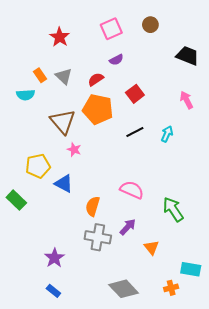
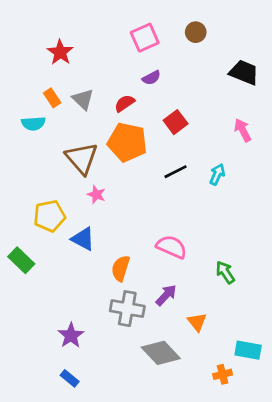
red star: (60, 37) -> (60, 52), moved
green arrow: (173, 209) -> (225, 272), size x0.7
gray diamond: (124, 289) -> (161, 353), moved

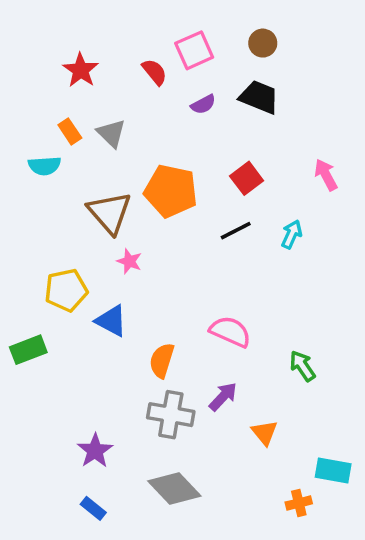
black trapezoid: (244, 72) -> (259, 97), moved
red semicircle: (125, 103) -> (155, 72), moved, turned 85
red square: (176, 122) -> (247, 178), moved
green rectangle: (21, 260) -> (28, 350), turned -65
gray diamond: (161, 353) -> (174, 489), moved

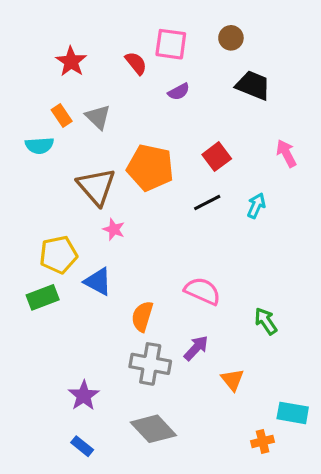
pink square: (194, 50) -> (171, 44), turned 32
black trapezoid: (259, 97) -> (253, 85), moved
green rectangle: (28, 350) -> (43, 297), moved

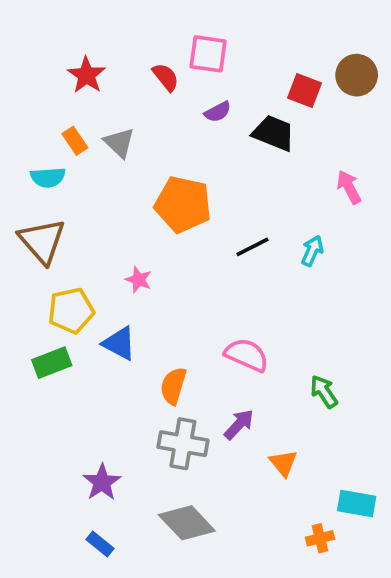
brown circle: (231, 38) -> (357, 75), moved, size x1.4
black trapezoid: (253, 85) -> (274, 133), moved
red square: (217, 157) -> (305, 91), moved, turned -32
brown triangle: (96, 187) -> (42, 241), moved

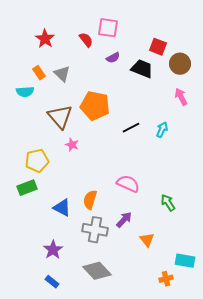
brown circle: (357, 75) -> (180, 64), moved
brown triangle: (42, 241) -> (60, 117), moved
blue triangle: (119, 343) -> (62, 208), moved

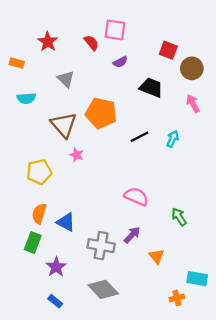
black trapezoid: (142, 69) -> (151, 88), moved
orange rectangle: (39, 73) -> (17, 63), moved, turned -40
green rectangle: (27, 188) -> (33, 242), moved, turned -48
orange semicircle: (90, 200) -> (39, 214), moved

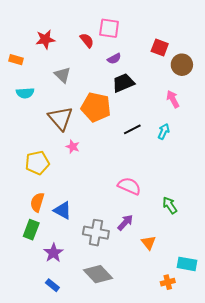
red star: (48, 42) -> (45, 39), turned 30
black trapezoid: (151, 88) -> (123, 83), moved, turned -45
pink arrow: (193, 104) -> (173, 99), moved

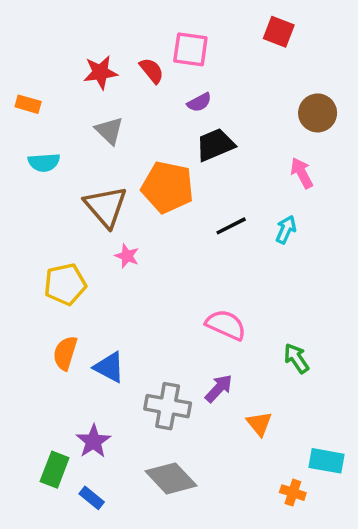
red star: (45, 39) -> (100, 72), moved
red square: (160, 47) -> (279, 32), moved
green rectangle: (31, 230) -> (55, 470), moved
orange cross: (168, 282) -> (293, 493), turned 32

